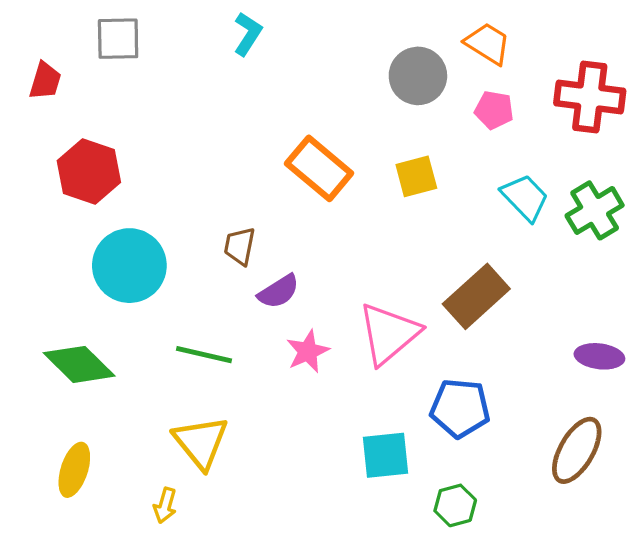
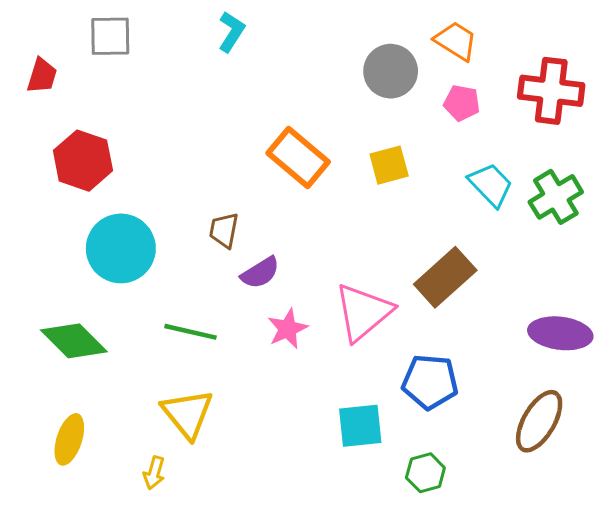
purple ellipse: (599, 356) -> (560, 333), size x1.4

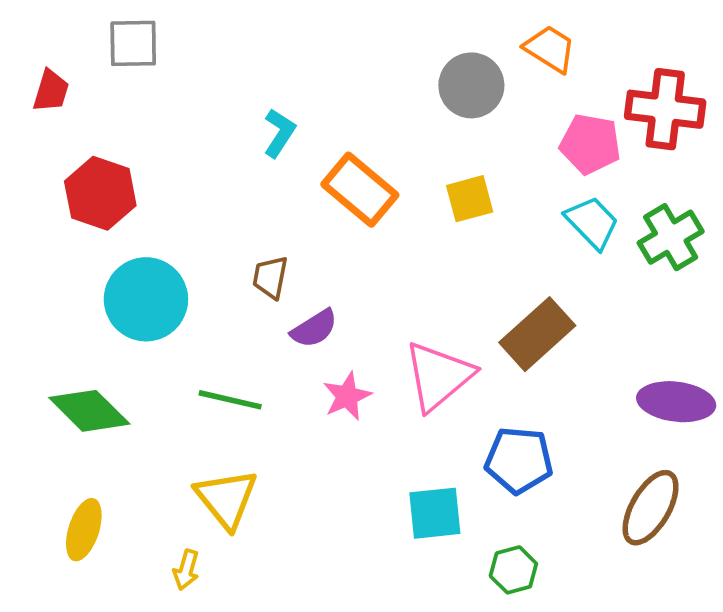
cyan L-shape: (231, 32) -> (279, 133), moved
pink pentagon: (462, 103) -> (590, 144), moved, size x1.4

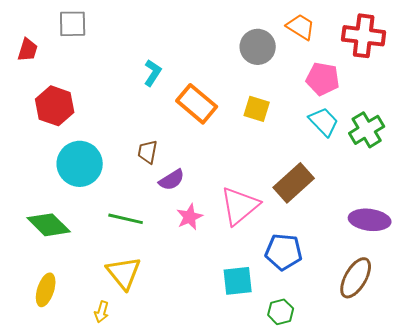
red cross: (665, 109) -> (364, 36), moved
yellow square: (470, 199) -> (257, 109), turned 32

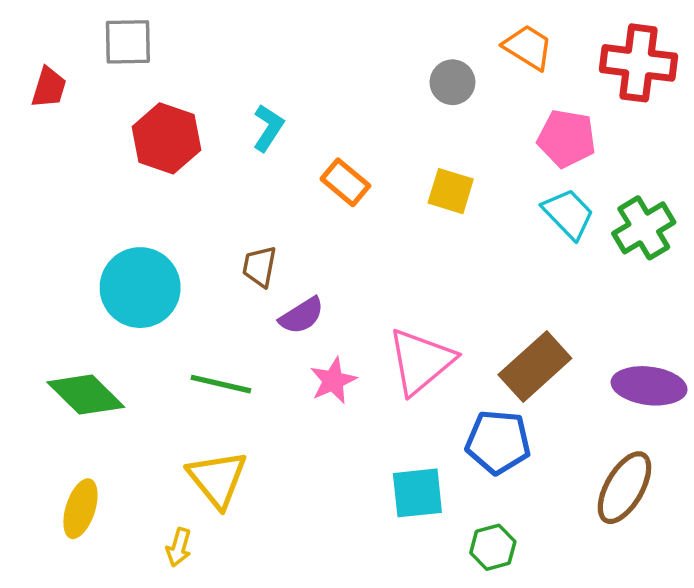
gray circle: (258, 47) -> (452, 82), size x0.7
orange rectangle: (197, 104) -> (345, 182), size x0.7
red hexagon: (55, 106) -> (166, 138), moved
brown rectangle: (294, 183) -> (535, 367), moved

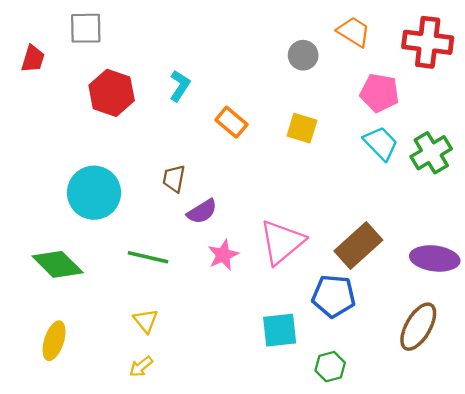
yellow triangle: (217, 479) -> (146, 321), size x0.6
yellow arrow: (179, 547) -> (141, 367), moved, turned 35

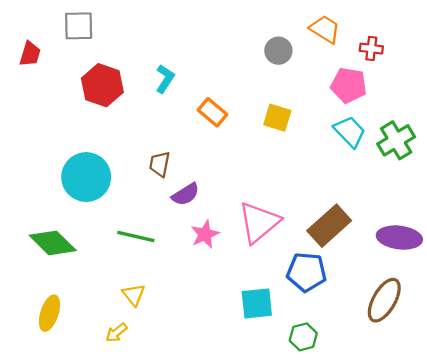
red cross: (428, 42) -> (371, 49), moved, size x0.5
yellow arrow: (141, 367) -> (116, 333), moved

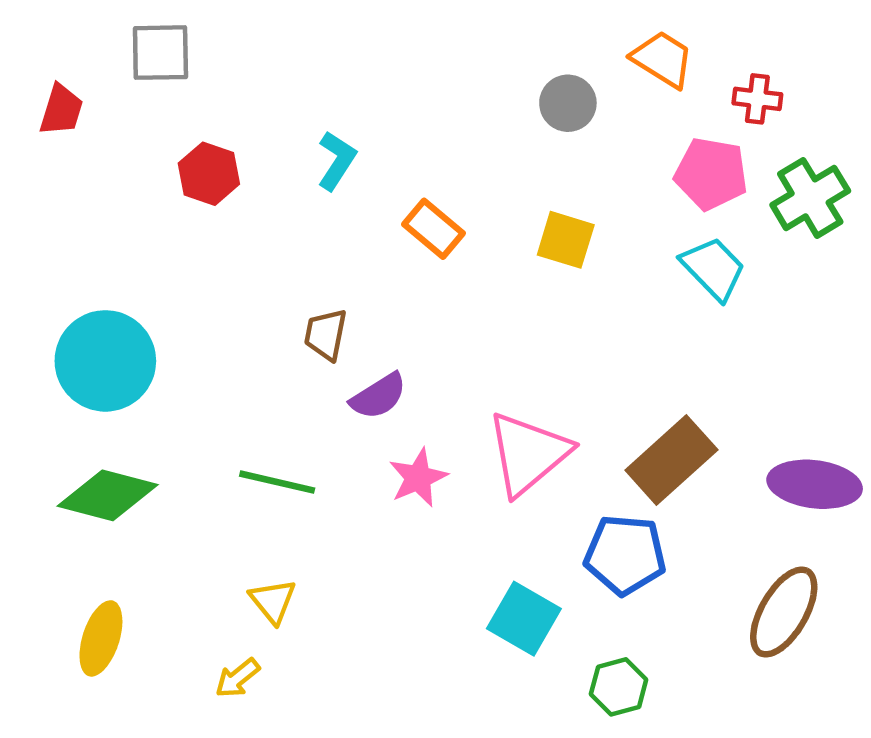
red hexagon: (102, 85) -> (209, 174), size x0.7
green cross: (396, 140) -> (810, 198), moved
cyan circle: (86, 177) -> (105, 361), moved
green diamond: (53, 243) -> (108, 495), turned -30
cyan square: (257, 303) -> (524, 619), turned 36

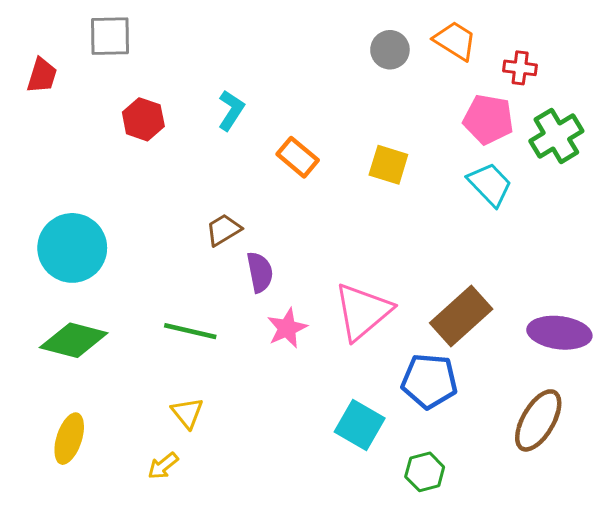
gray circle: (568, 103) -> (390, 50), moved
brown trapezoid: (326, 334) -> (224, 230), turned 48
purple semicircle: (378, 396) -> (260, 272), turned -69

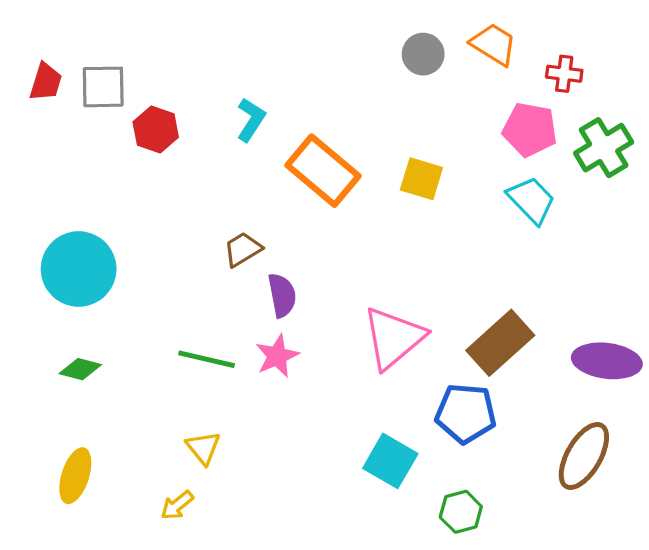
gray square: (110, 36) -> (103, 87), moved
orange rectangle: (298, 157) -> (323, 171), size x1.6
pink star: (287, 328) -> (277, 356), moved
green diamond: (74, 340) -> (80, 369), size x0.6

